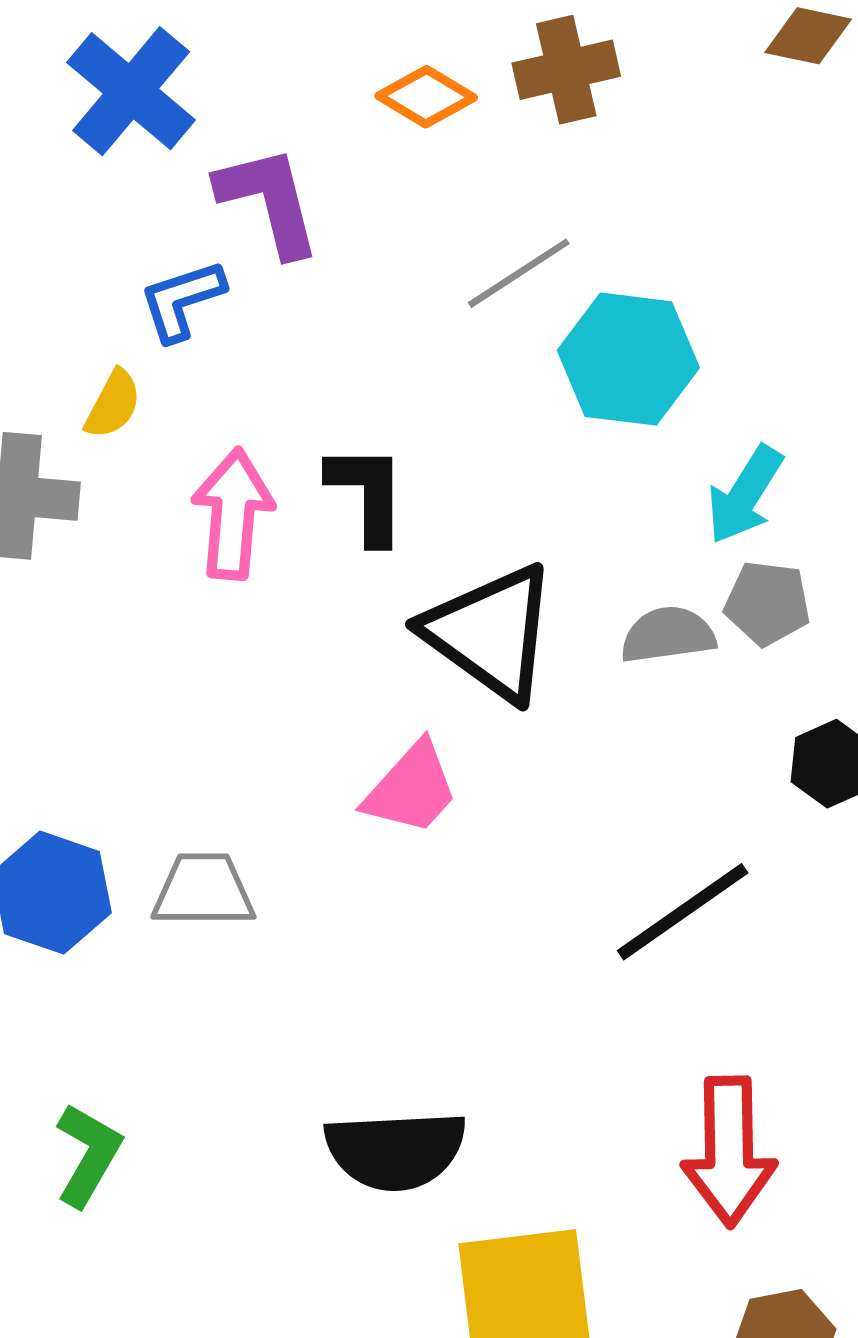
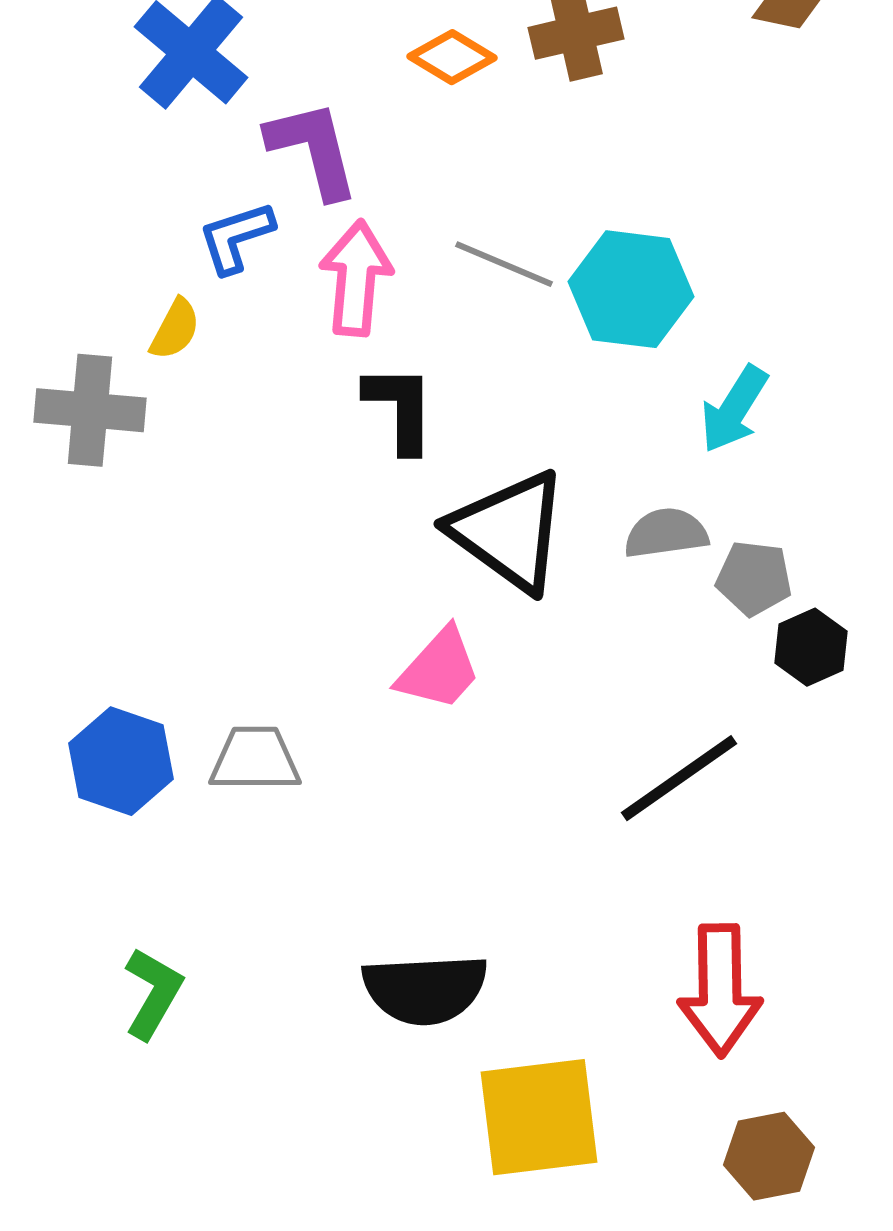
gray line: (519, 273) -> (504, 264), moved, turned 56
pink arrow: (233, 514) -> (356, 278), moved
gray pentagon: (767, 603) -> (754, 578), moved

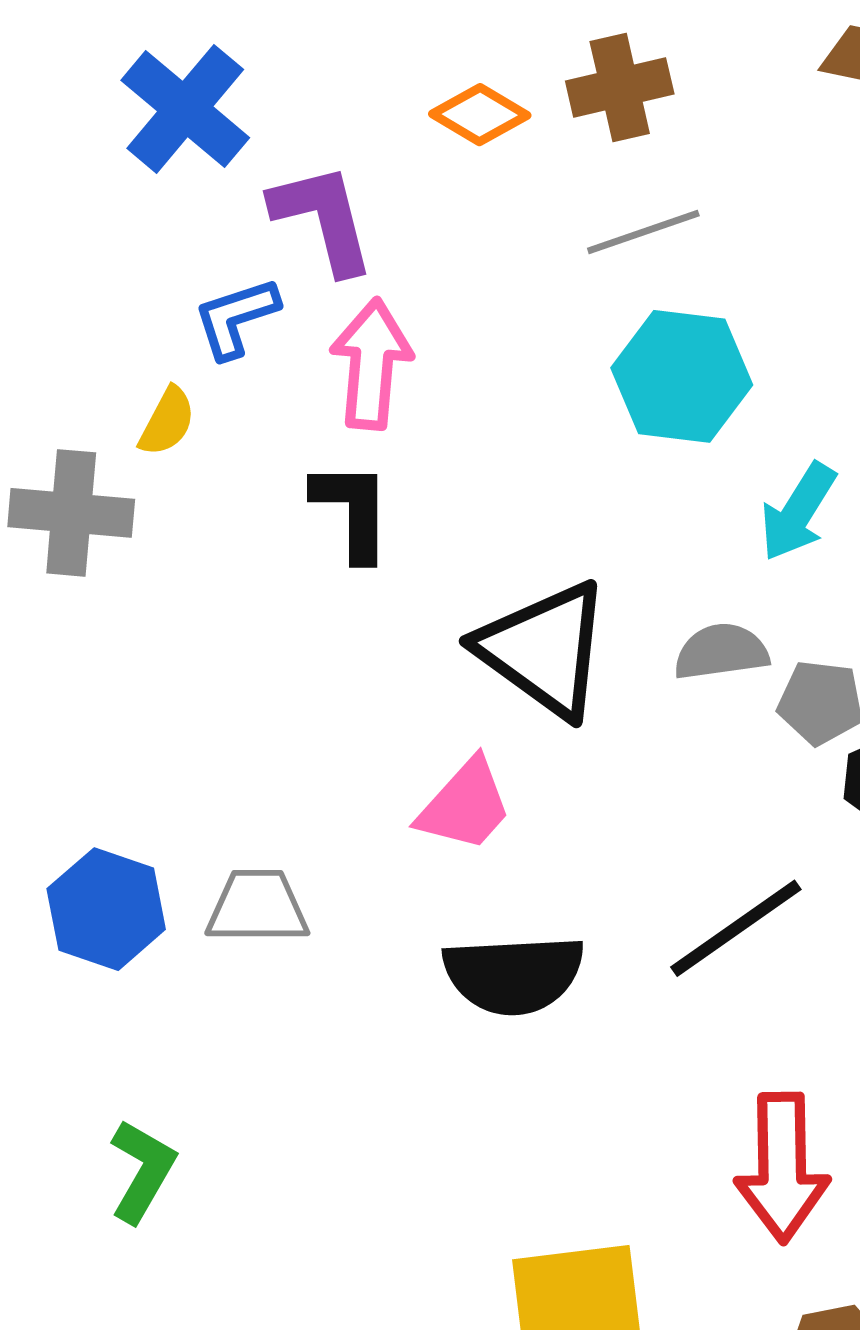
gray line: (504, 264) -> (643, 232), moved, turned -42
black L-shape: (400, 408) -> (352, 511), moved
black semicircle: (425, 989) -> (514, 975), moved

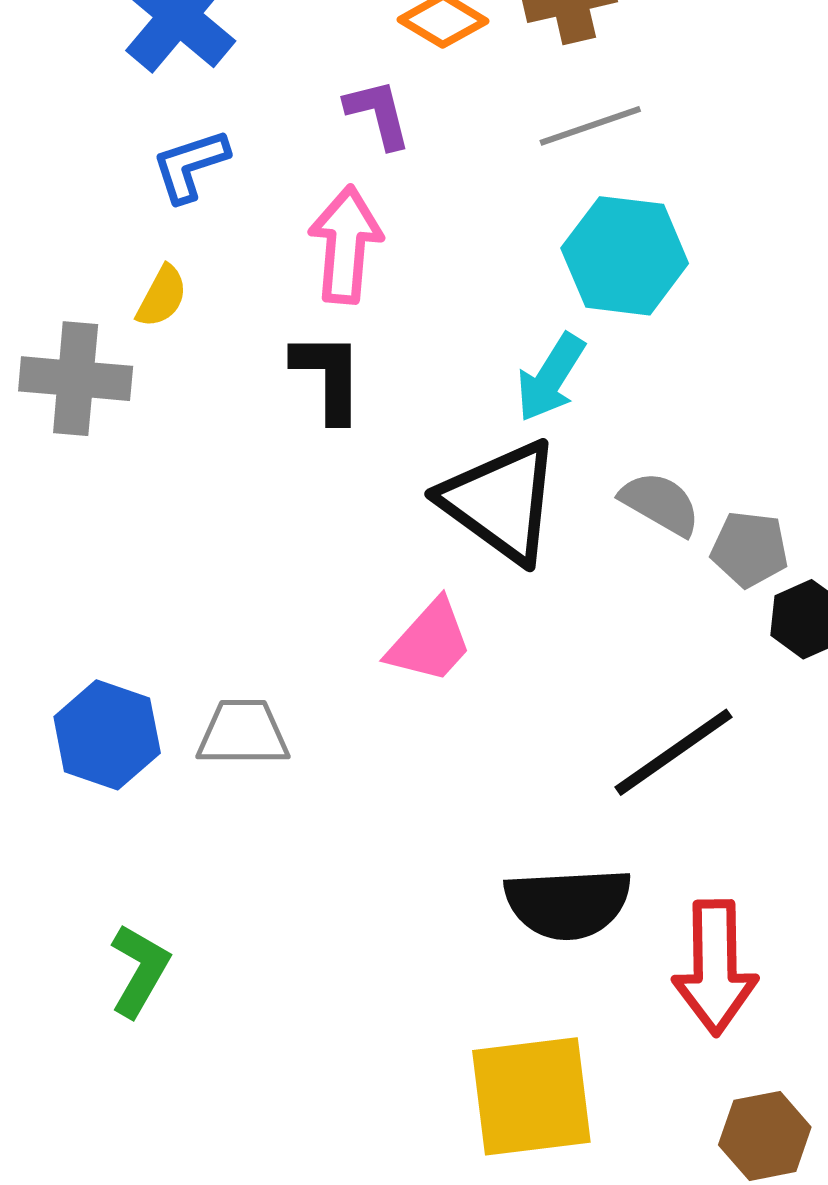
purple L-shape: (323, 218) -> (378, 114), moved, size x0.7
blue L-shape: (236, 318) -> (190, 165), moved
cyan arrow: (798, 512) -> (551, 378), moved
gray semicircle: (721, 652) -> (660, 503), turned 38
black semicircle: (514, 975) -> (568, 903), moved

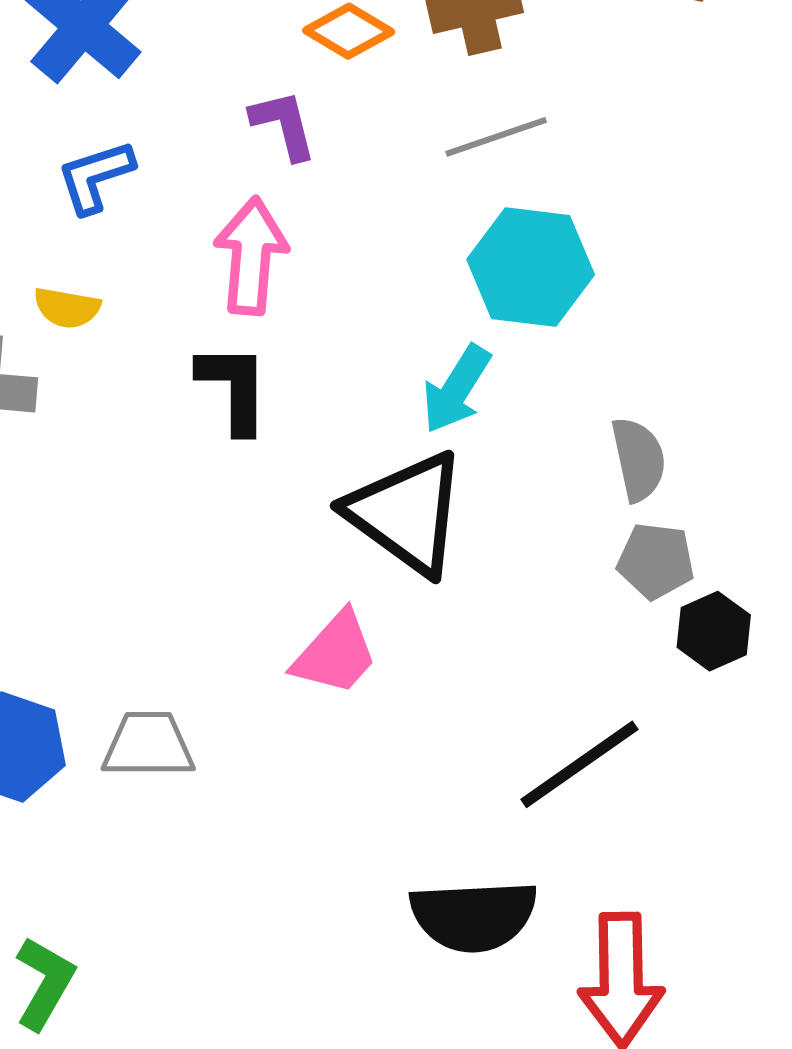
yellow semicircle: (162, 296) -> (67, 308), turned 72
gray semicircle: (660, 503) -> (638, 459), moved, turned 48

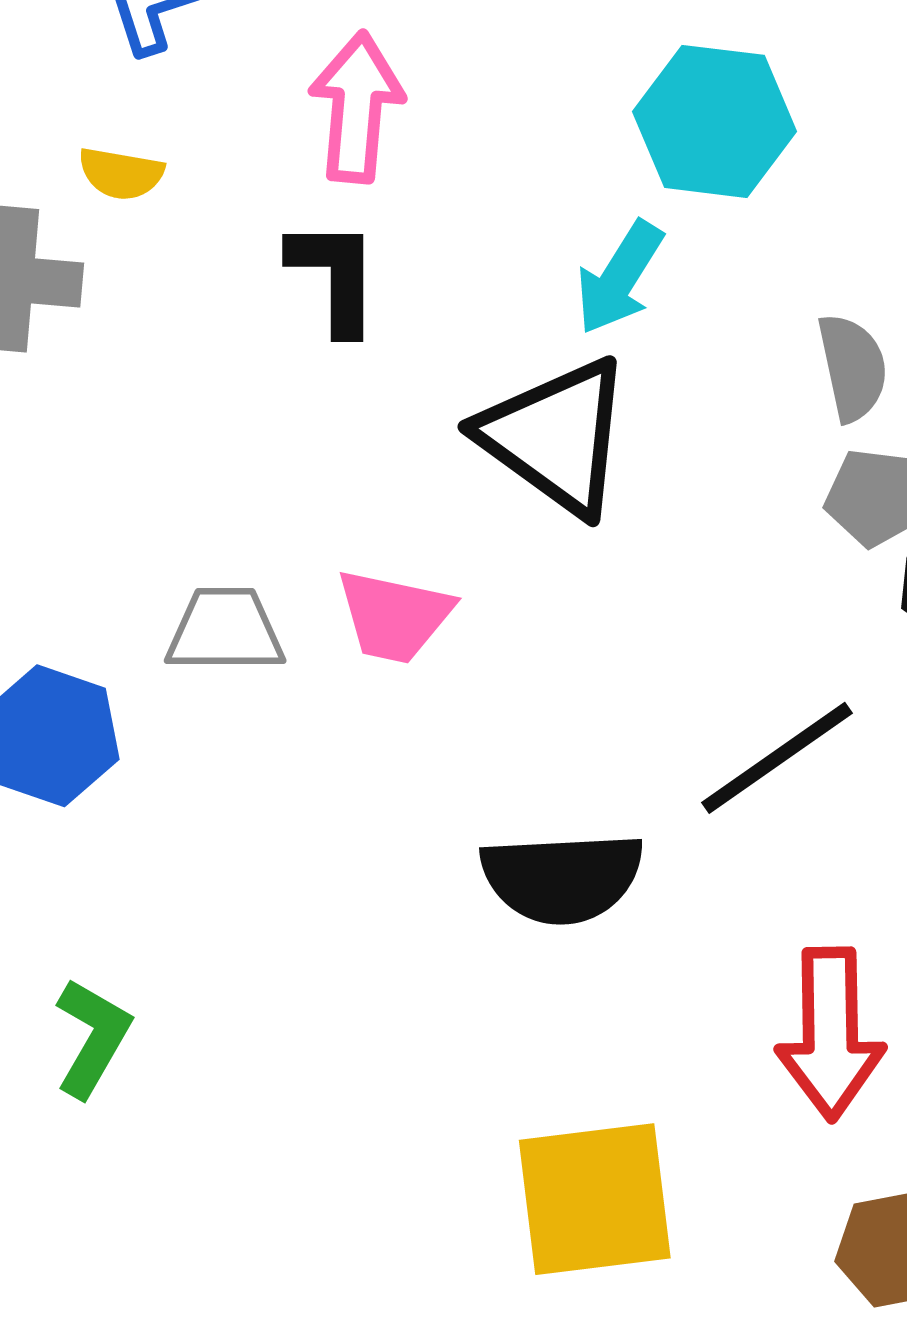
pink trapezoid: (335, 653) -> (394, 616), moved, turned 60
gray trapezoid: (148, 745) -> (225, 630), moved
black semicircle: (474, 916) -> (562, 878), moved

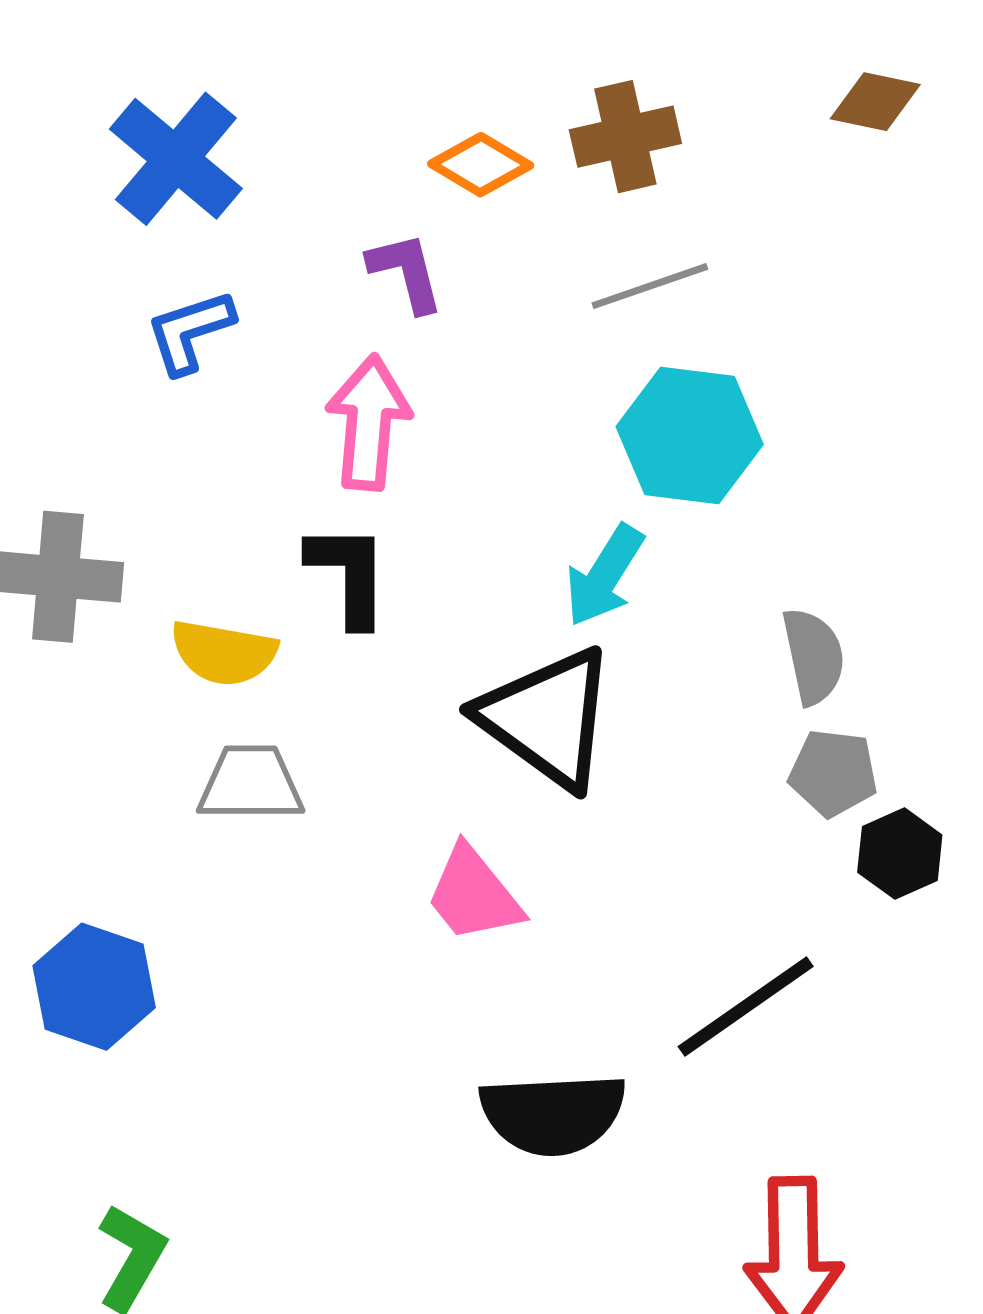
yellow semicircle: (121, 174) -> (224, 653), moved, size x1.4
pink trapezoid: (394, 616) -> (474, 894), moved, turned 39
gray trapezoid: (225, 630) -> (251, 783), moved

